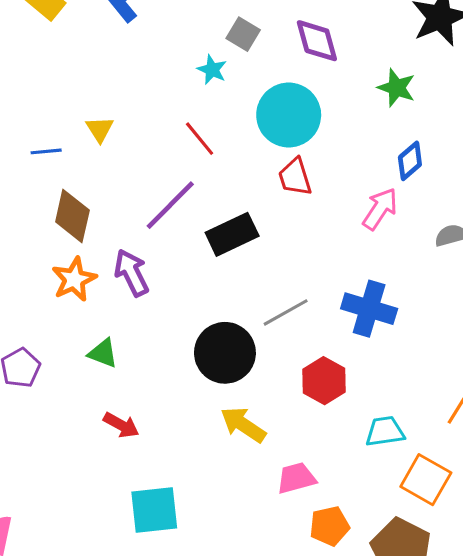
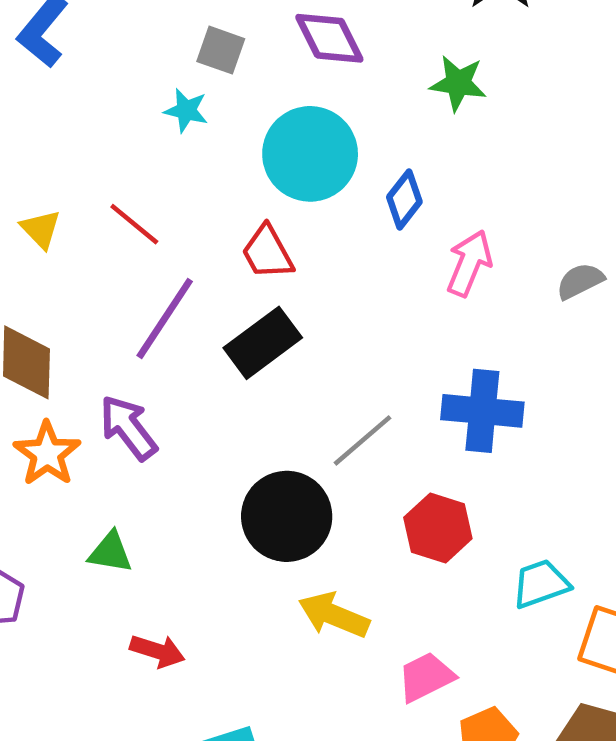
red line: (200, 139) -> (134, 224), moved
blue diamond: (410, 161) -> (404, 199), moved
red trapezoid: (295, 177) -> (267, 252), moved

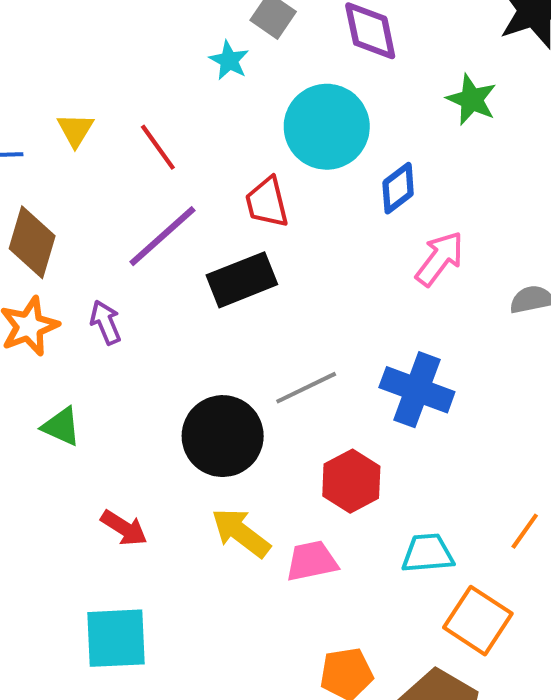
purple arrow: (128, 428) -> (106, 322), size x0.7
red arrow: (157, 651) -> (124, 528), moved
pink trapezoid: (426, 677) -> (312, 561), moved

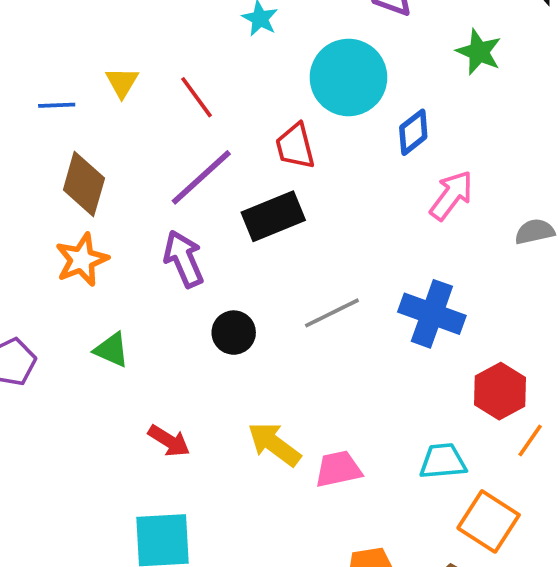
purple arrow: (106, 322) -> (184, 259), moved, size x1.4
black circle: (223, 436) -> (234, 333), moved, size x0.6
red hexagon: (351, 481) -> (500, 391), moved

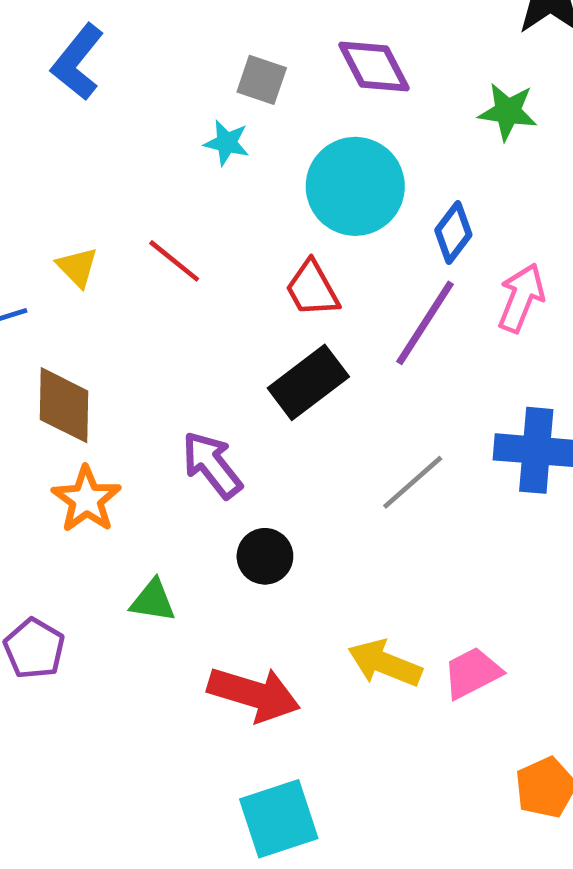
purple line: (201, 177) -> (425, 323), moved
black circle: (234, 333) -> (265, 556), moved
red arrow: (169, 441) -> (254, 694), size x1.6

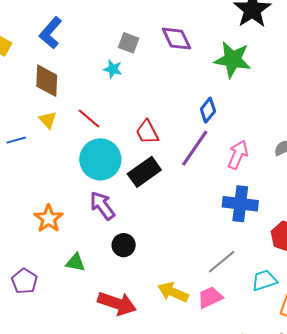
green star: (508, 112) -> (233, 60), size x1.5
cyan circle: (355, 186) -> (100, 159), moved
pink arrow: (521, 298) -> (238, 155), moved
brown diamond: (64, 405) -> (47, 81), moved
gray line: (413, 482) -> (222, 262), moved

